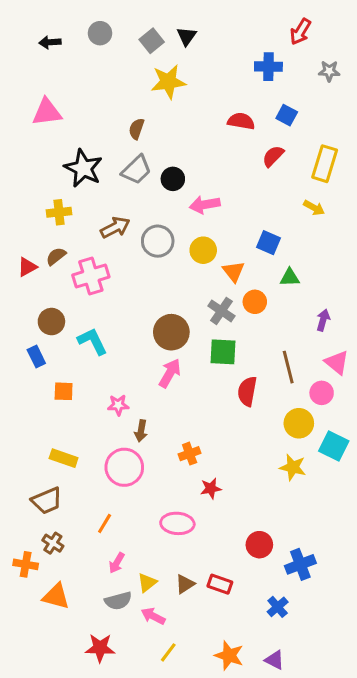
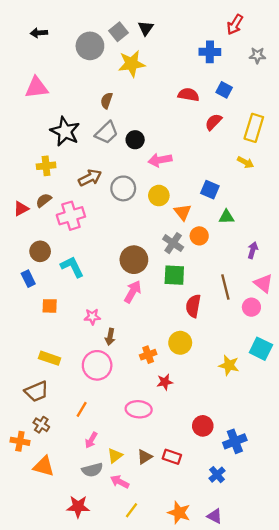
gray circle: (100, 33) -> (90, 46), moved, size x1.5
yellow circle: (299, 423) -> (180, 343), moved

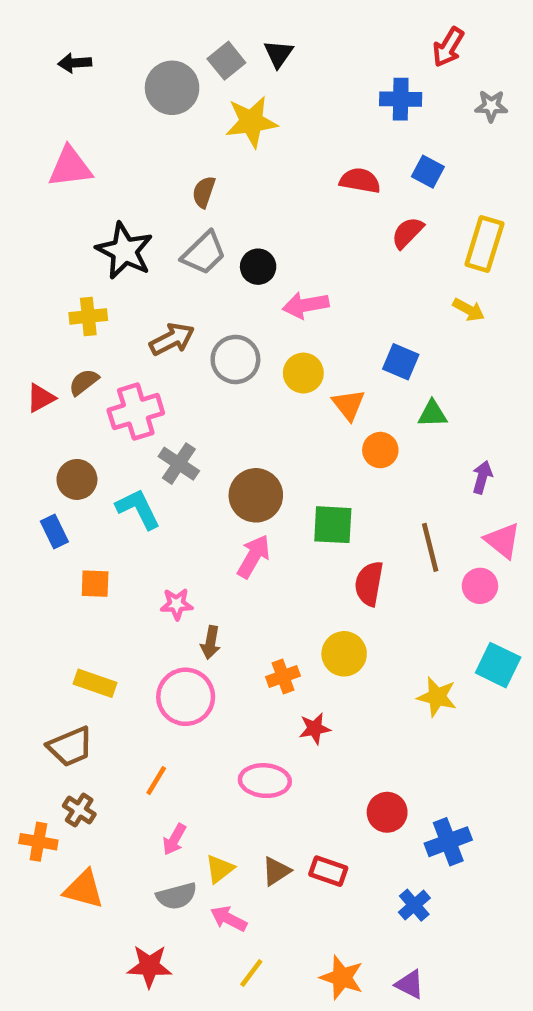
gray cross: (173, 243) -> (179, 464), moved

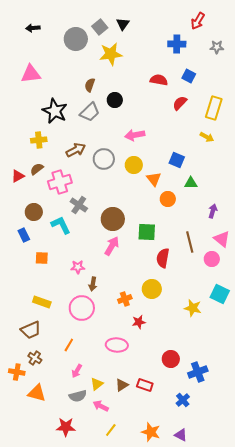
black circle: (258, 267) -> (115, 100), moved

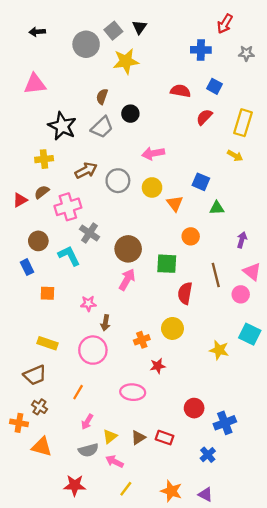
orange circle: (168, 199) -> (191, 236), moved

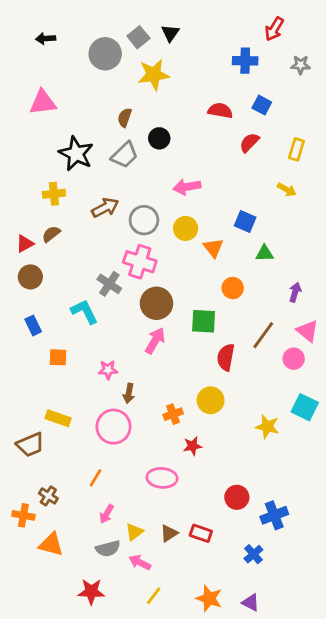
yellow rectangle: (243, 123) -> (296, 149), size x0.7
pink cross: (68, 207) -> (140, 262), moved, turned 35
brown circle: (38, 241) -> (30, 277), moved
brown line: (216, 275) -> (263, 335), turned 50
brown trapezoid: (35, 375) -> (30, 445), moved

